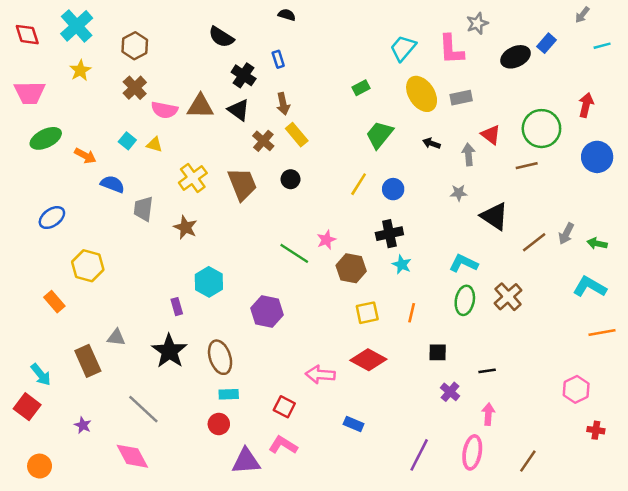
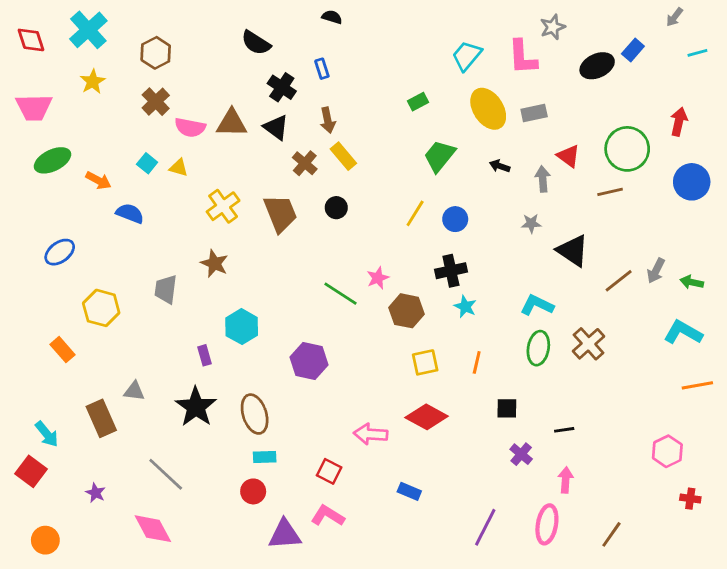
gray trapezoid: (143, 209) -> (166, 289), moved

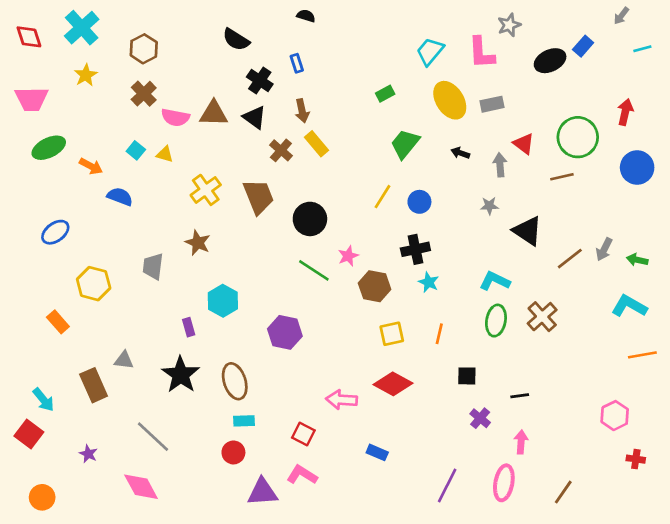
black circle: (336, 208) -> (310, 219), moved, size x1.6

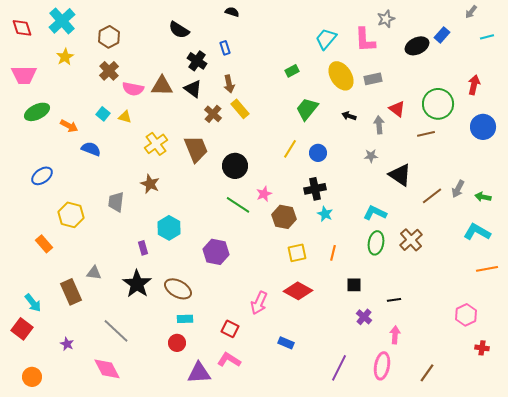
brown ellipse: (235, 381) -> (178, 289), turned -44
pink arrow: (342, 400) -> (259, 303), turned -70

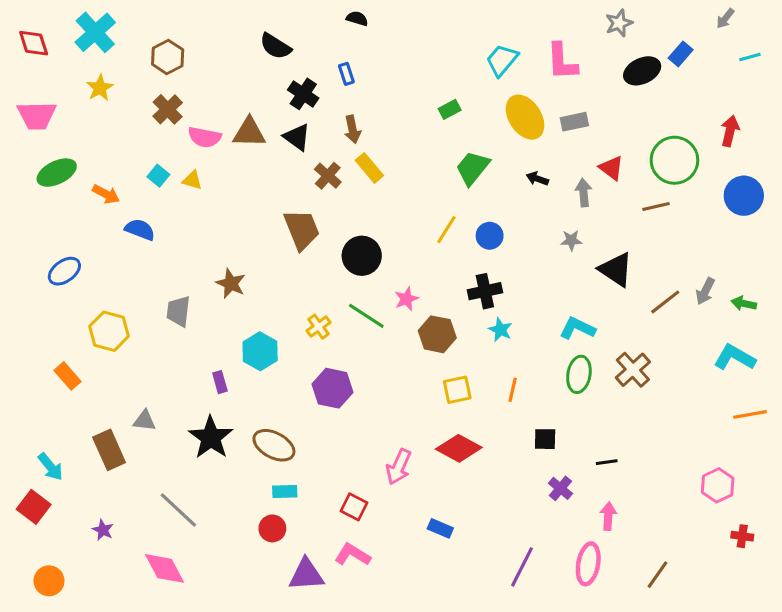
gray star: (386, 19) -> (619, 23), moved
yellow cross: (156, 144) -> (319, 327), moved, size x0.7

